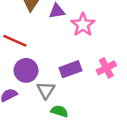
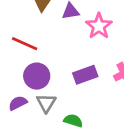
gray triangle: (46, 90) -> (46, 103), moved

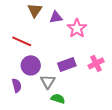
purple semicircle: (18, 103) -> (17, 86), turned 104
gray triangle: (46, 103) -> (48, 82), moved

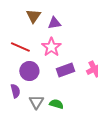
pink star: (77, 28) -> (51, 47), moved
gray triangle: (48, 82) -> (36, 102), moved

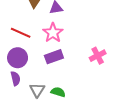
purple rectangle: (65, 70) -> (54, 57), moved
purple circle: (29, 71) -> (18, 58), moved

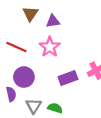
purple rectangle: (54, 57) -> (68, 78), moved
purple circle: (18, 58) -> (24, 77), moved

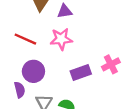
pink star: (50, 47) -> (61, 39), turned 30

